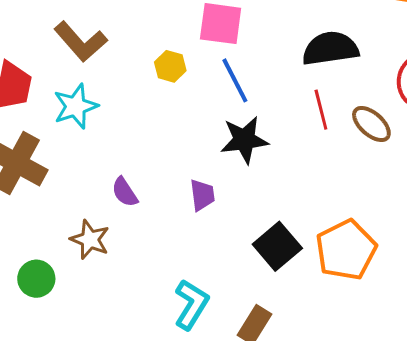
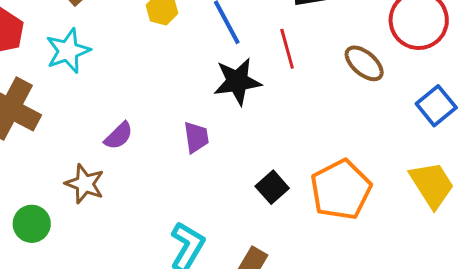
red line: (321, 110) -> (287, 49), moved
purple semicircle: (125, 192) -> (119, 136), turned -100
black square: (277, 246) -> (272, 187), size x0.7

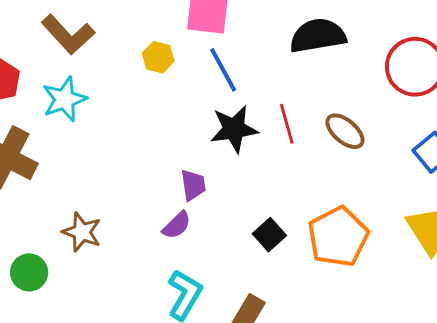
red line: (287, 49) -> (287, 124), moved
brown ellipse: (364, 63) -> (345, 131), moved
purple semicircle: (119, 136) -> (177, 225), moved

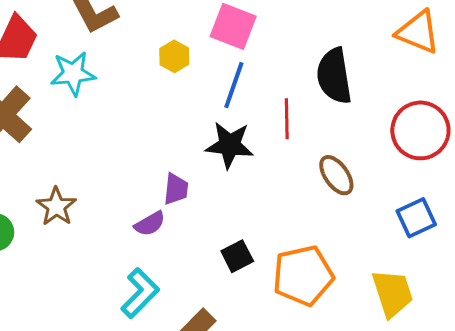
black semicircle: (318, 36) -> (334, 76), turned -104
blue line: (223, 70) -> (234, 85), turned 33
red line: (287, 124) -> (287, 119), moved

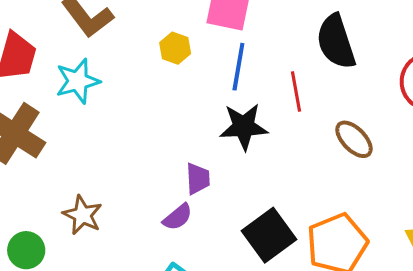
black square: (237, 256) -> (269, 235), size x1.6

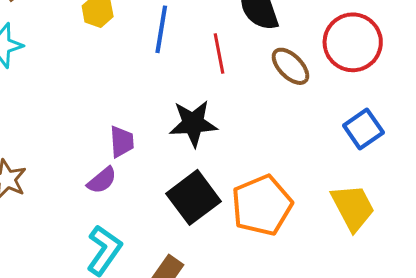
black star: (244, 127) -> (193, 123), moved
brown ellipse: (354, 139) -> (290, 66), moved

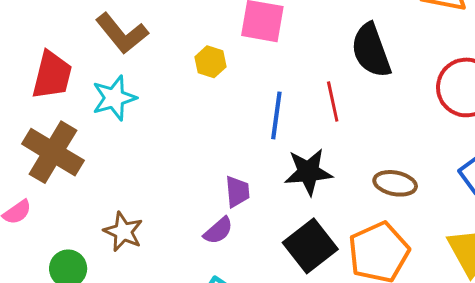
blue line: (161, 29) -> (276, 115), moved
brown ellipse: (290, 66) -> (395, 183), moved, turned -33

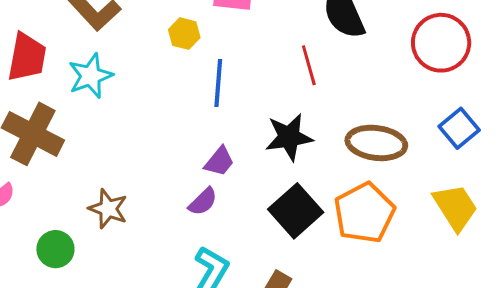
blue line: (276, 115) -> (218, 83), moved
brown ellipse: (395, 183) -> (376, 143), size x1.4
purple trapezoid: (237, 192) -> (219, 161), turned 48

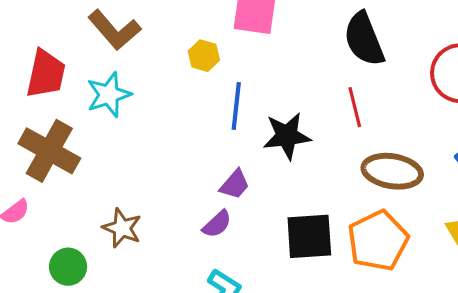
red line: (309, 65) -> (355, 107), moved
black star: (289, 137) -> (287, 136), moved
black square: (296, 211) -> (309, 236), turned 36

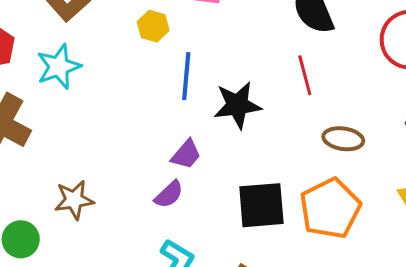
brown ellipse: (392, 171) -> (343, 139), size x0.7
brown star: (122, 228) -> (74, 200), turned -30

